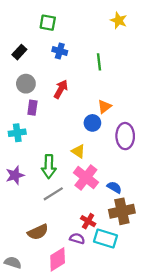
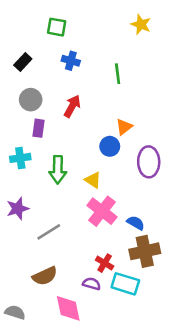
green arrow: (49, 167) -> (58, 170), moved
gray line: (53, 194) -> (49, 232), moved
pink diamond: (58, 259) -> (68, 308), turned -70

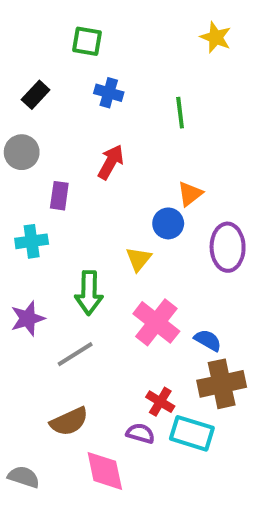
gray circle: (31, 100) -> (22, 152), moved
green arrow: (58, 170) -> (89, 293), moved
yellow triangle: (93, 180) -> (138, 259), moved, turned 36

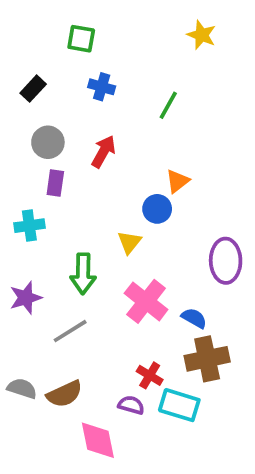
green line: (180, 113) -> (168, 105), turned 36
gray circle: (22, 152) -> (48, 142), moved
purple ellipse: (228, 247) -> (226, 261), moved
gray semicircle: (24, 477) -> (22, 388), moved

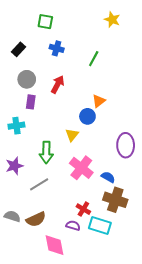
brown cross: (207, 359) -> (115, 200), turned 30

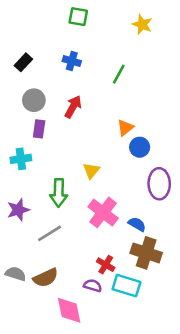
green square: (45, 22) -> (78, 17), moved
blue circle: (87, 116) -> (140, 147), moved

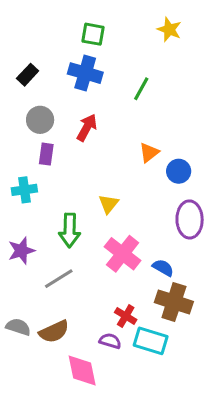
green square: (78, 17) -> (93, 34), moved
blue cross: (72, 61) -> (85, 73), size x1.5
blue circle: (140, 147) -> (179, 171), moved

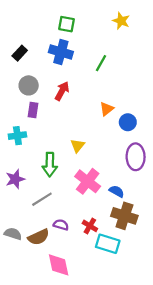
purple semicircle: (110, 341) -> (61, 225), moved

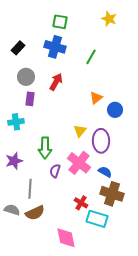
yellow triangle: (78, 146) -> (80, 131), moved
purple ellipse: (136, 157) -> (101, 141), moved
gray line: (42, 199) -> (30, 189), moved, turned -54
purple semicircle: (61, 225) -> (55, 171), moved, turned -88
pink diamond: (59, 265) -> (66, 238), moved

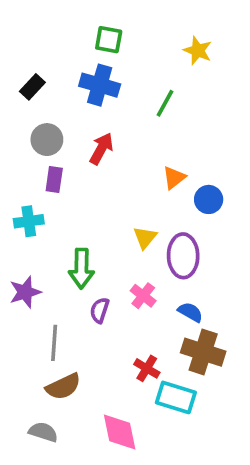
yellow star: (109, 19) -> (198, 51), moved
pink cross: (79, 163) -> (143, 296), size x0.6
gray semicircle: (12, 210) -> (43, 432), moved

